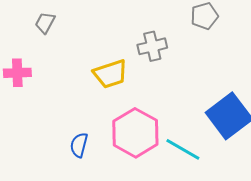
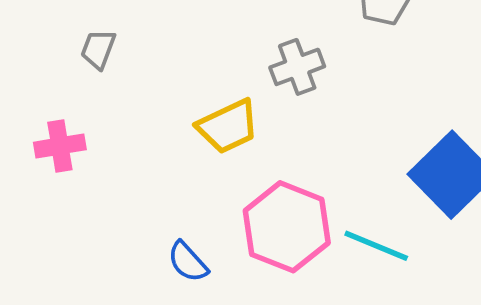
blue semicircle: (79, 145) -> (188, 262), turned -50

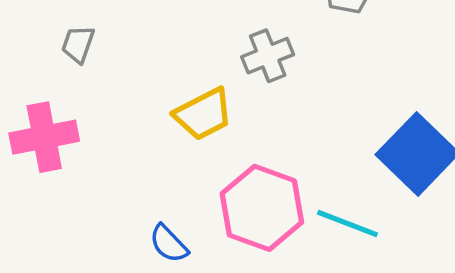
pink cross: (60, 146) -> (44, 137), size x1.4

